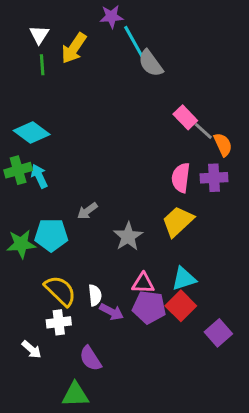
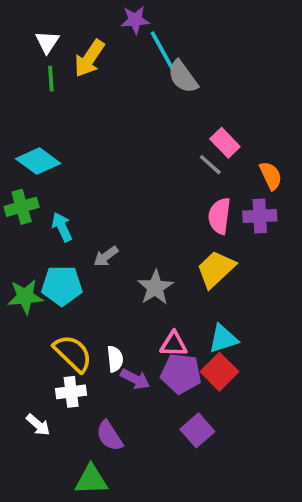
gray line: (203, 131) -> (210, 165), moved
cyan arrow: (39, 176) -> (62, 227), moved
purple square: (218, 333) -> (197, 430), moved

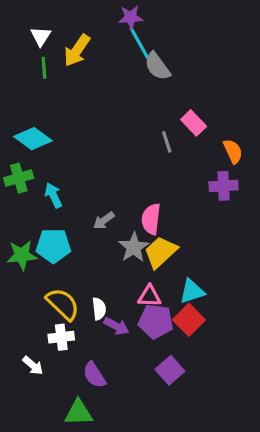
purple star: (135, 20) -> (131, 17), moved
gray line: (210, 165) -> (167, 142), moved, turned 30
pink semicircle: (219, 216) -> (151, 219), moved
gray arrow: (106, 256) -> (104, 221), moved
yellow trapezoid: (216, 269) -> (160, 252), moved

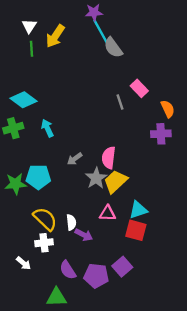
cyan arrow: (53, 195) -> (47, 128), moved
red square: (189, 320) -> (136, 230), turned -30
purple pentagon: (156, 321) -> (96, 276), moved

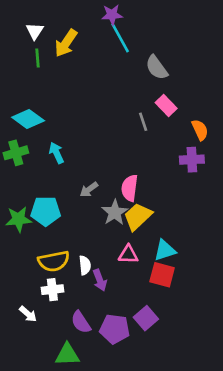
gray semicircle: (113, 48) -> (157, 68), moved
yellow semicircle: (45, 219) -> (54, 261), turned 125
purple arrow: (84, 235) -> (100, 280), turned 42

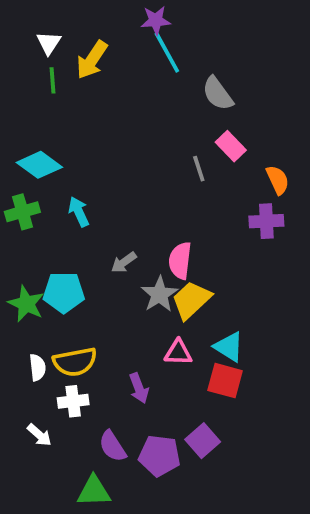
green star: (19, 219) -> (26, 304), turned 30
cyan triangle: (165, 250) -> (229, 347), turned 50
white semicircle: (85, 265) -> (37, 367), moved

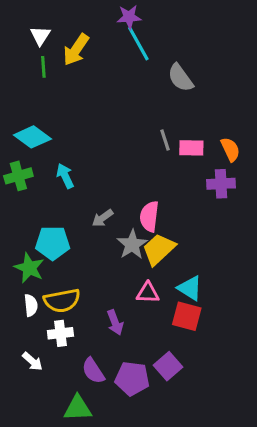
pink rectangle: (231, 146) -> (191, 148), moved, turned -45
green star: (26, 304) -> (29, 268), moved

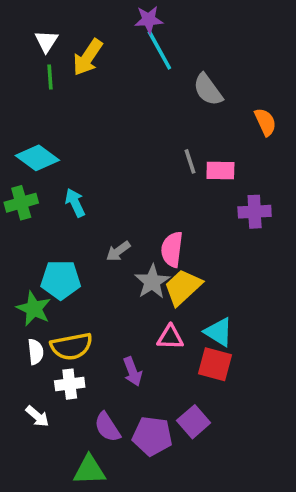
orange semicircle: (230, 149) -> (265, 122), moved

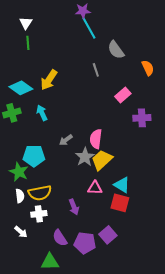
yellow arrow: (88, 57) -> (49, 80), moved
gray line: (190, 161) -> (96, 70), moved
pink rectangle: (220, 170) -> (123, 95), turned -42

